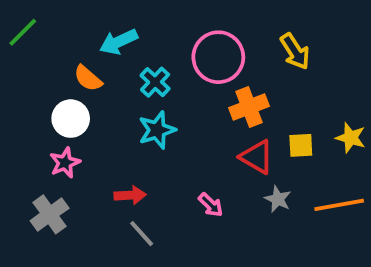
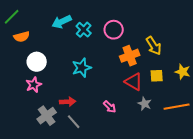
yellow arrow: (295, 51) -> (154, 46), moved
pink circle: (218, 57) -> (114, 30), size x0.7
orange semicircle: (88, 78) -> (22, 37), moved, turned -56
cyan cross: (155, 82) -> (84, 30), moved
gray cross: (50, 214) -> (47, 116), moved

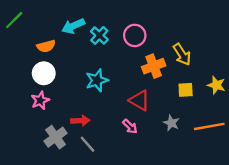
orange semicircle: (22, 37) -> (46, 46), moved
red triangle: (134, 82) -> (139, 100), moved

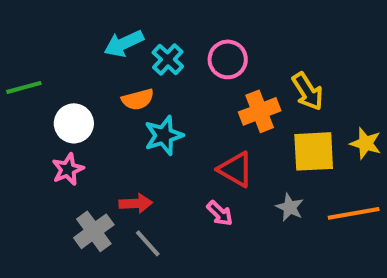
green line: (14, 20) -> (24, 87), moved, turned 30
orange semicircle: (46, 46) -> (138, 99), moved
yellow square: (186, 90) -> (314, 151), size x1.6

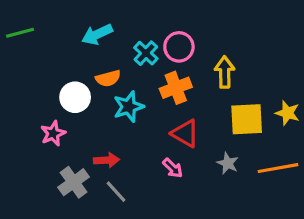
cyan cross: (168, 59) -> (146, 53), moved
green line: (24, 87) -> (20, 33), moved
yellow arrow: (308, 91) -> (225, 72), moved, turned -148
orange cross: (260, 111) -> (176, 88), moved
white circle: (74, 123) -> (75, 97), moved

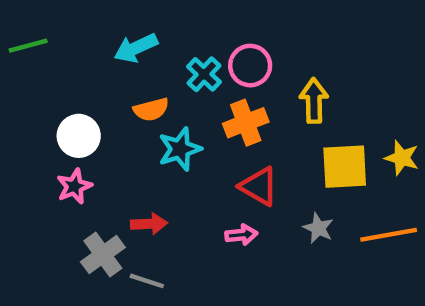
white circle: (75, 97) -> (79, 136), moved
pink arrow: (173, 168) -> (241, 235), turned -50
gray line: (116, 192) -> (147, 281), moved, turned -30

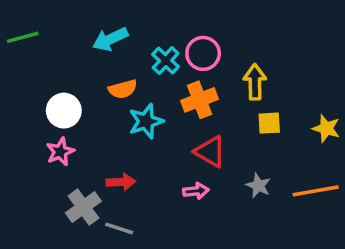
yellow square: (345, 167) -> (269, 123), moved, size x0.6

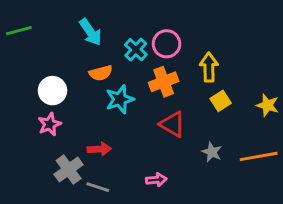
cyan arrow: (110, 39) -> (91, 32), turned -100
yellow square: (269, 123) -> (221, 101), turned -30
pink arrow: (196, 191) -> (156, 180), moved

